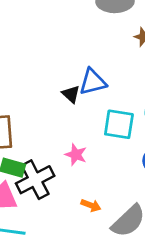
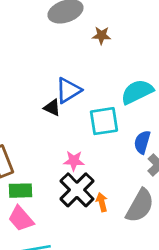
black cross: (35, 180) -> (77, 190), moved
orange arrow: (91, 205) -> (102, 202), turned -108

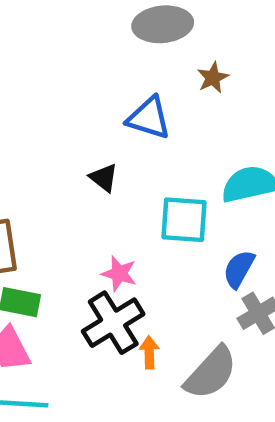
brown star: (101, 35) -> (213, 78), turned 30
blue triangle: (68, 90) -> (149, 118), moved, turned 36

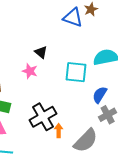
blue triangle: (149, 118) -> (73, 17), moved
pink star: (119, 274) -> (30, 71), moved

